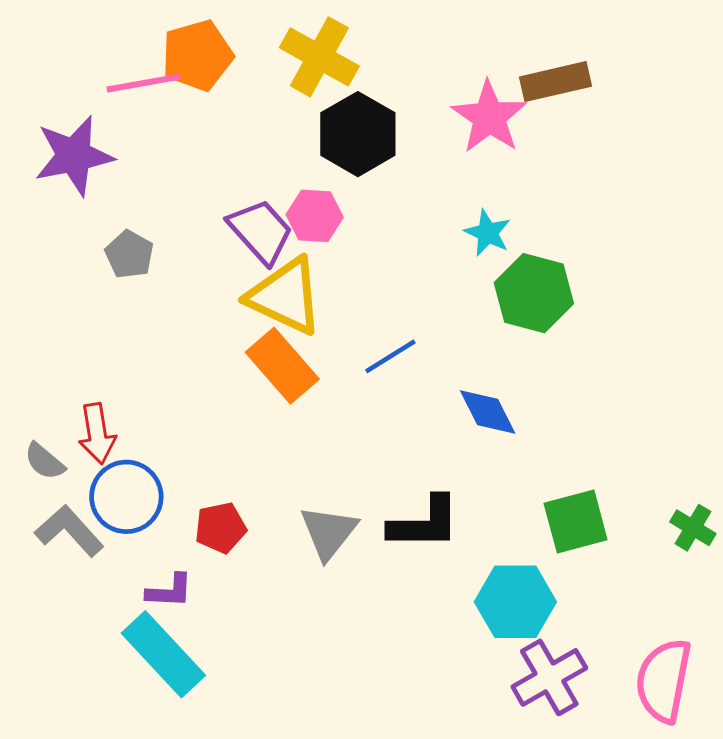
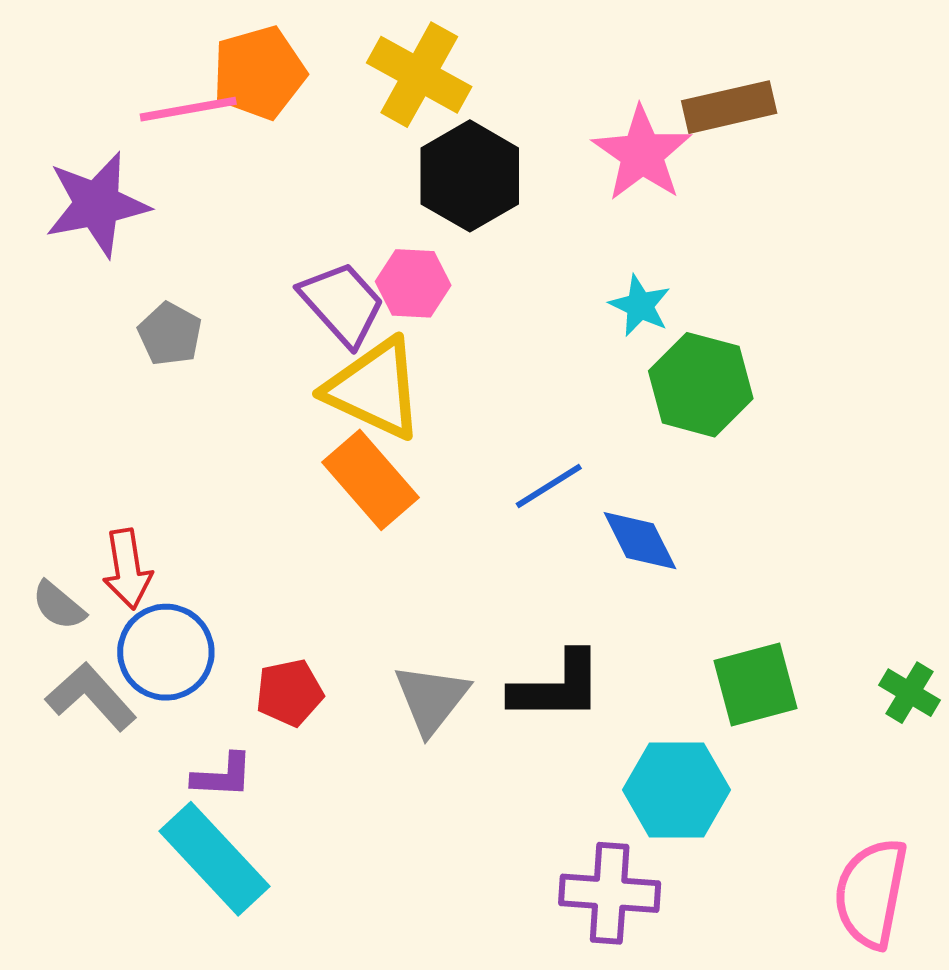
blue line: (390, 356) -> (549, 486), moved
purple cross: (549, 677) -> (610, 893), moved, turned 34

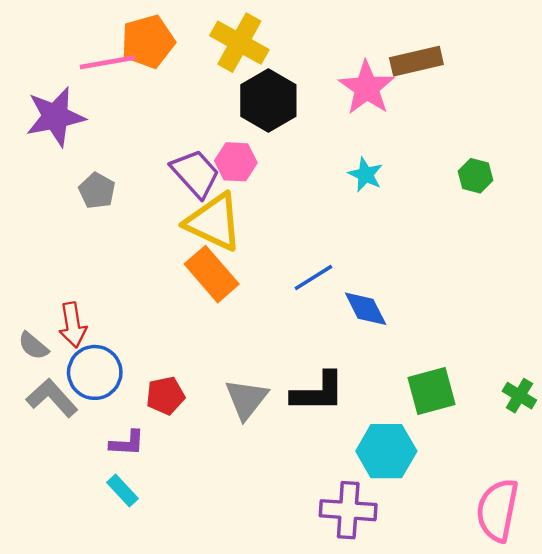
green hexagon: (701, 385) -> (475, 176), moved, size x0.6
cyan rectangle: (215, 859) -> (122, 490), size x0.5

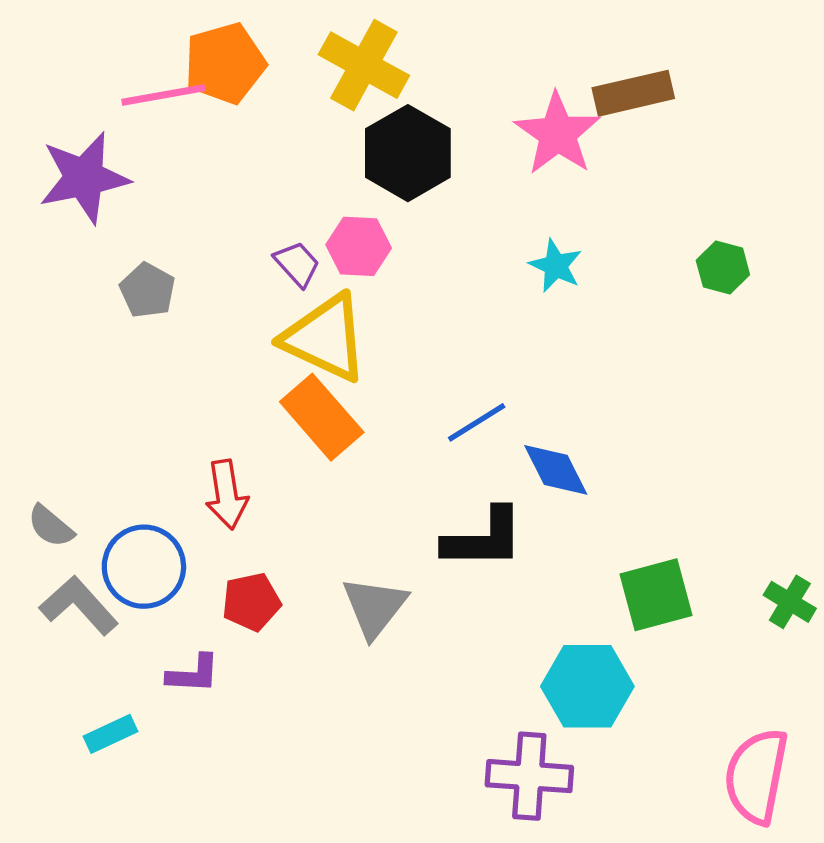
purple trapezoid: (195, 173) -> (297, 264), size x0.6
red arrow: (73, 325) -> (227, 495), moved
black L-shape: (318, 392) -> (484, 538), moved
cyan rectangle: (122, 490) -> (110, 734), moved, turned -72

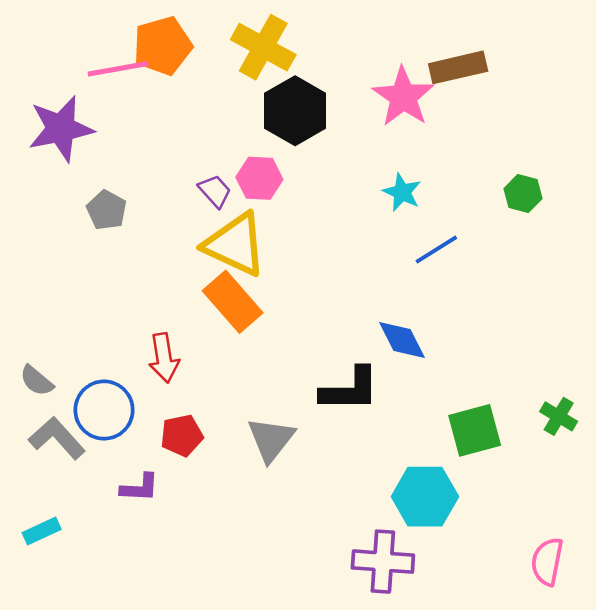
blue line: (477, 422) -> (436, 250), moved
green cross: (790, 602) -> (559, 416), moved
cyan rectangle: (110, 734) -> (42, 531), moved
pink semicircle: (756, 776) -> (547, 562), size x0.7

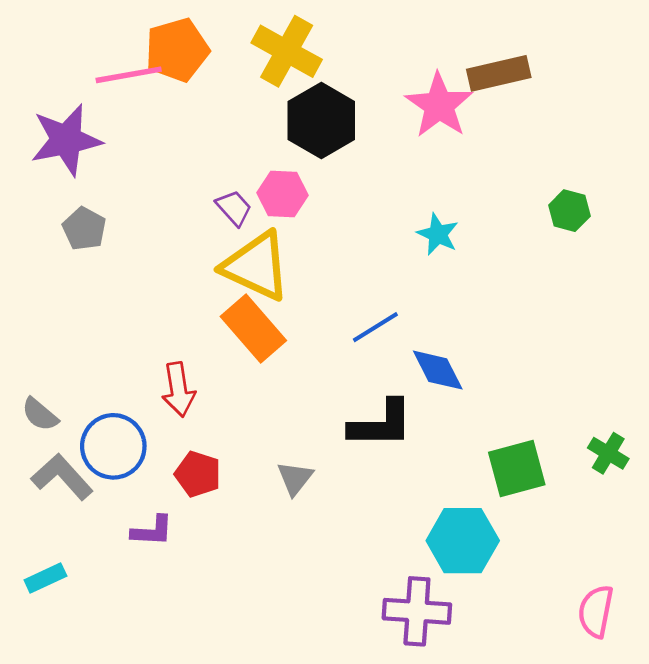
cyan star: (402, 192) -> (438, 234), moved
gray pentagon: (107, 210) -> (84, 229), moved
blue line: (436, 250) -> (375, 327), moved
red pentagon: (182, 435) -> (198, 474), turned 30
gray triangle: (271, 439) -> (295, 478), size x0.7

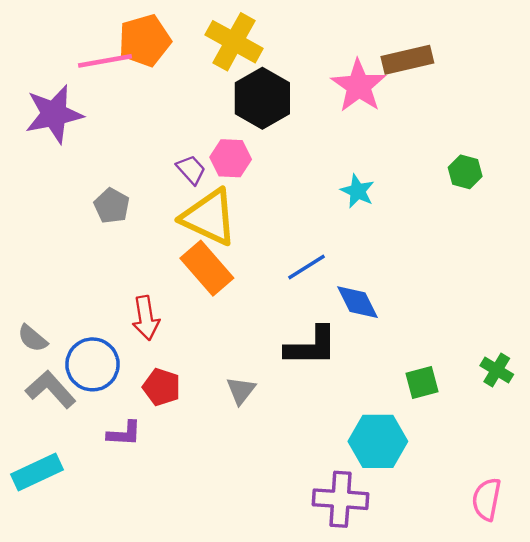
gray pentagon: (84, 229) -> (112, 206), moved
green square: (517, 469) -> (422, 383), size x0.7
cyan rectangle: (45, 578) -> (37, 472), size x1.5

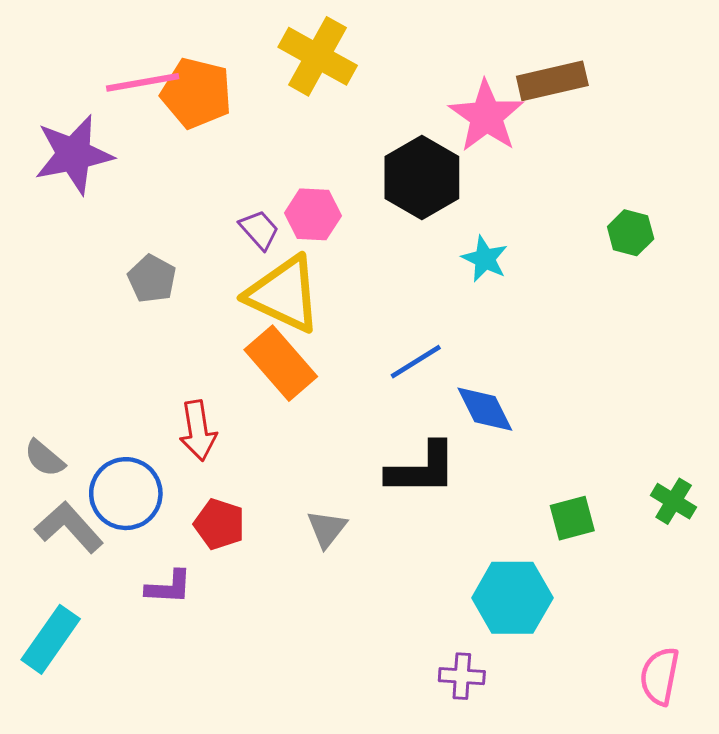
orange pentagon: (145, 41) -> (196, 93), moved, turned 30
black hexagon: (262, 98) -> (422, 177), moved
cyan rectangle: (37, 472) -> (51, 639), turned -30
purple cross: (341, 499) -> (462, 676), size x0.6

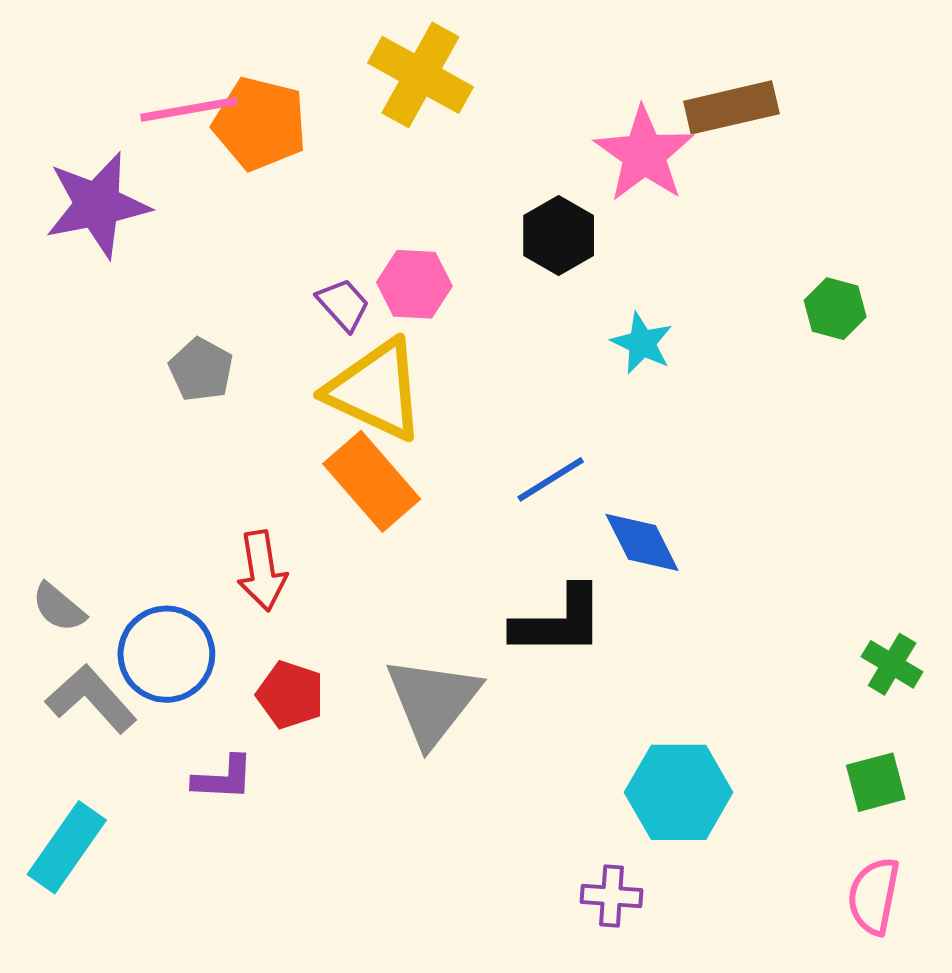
black hexagon: (422, 177) -> (559, 235), size x0.7
green square: (572, 518) -> (876, 782), moved
gray triangle: (327, 529) -> (433, 701), size x1.8

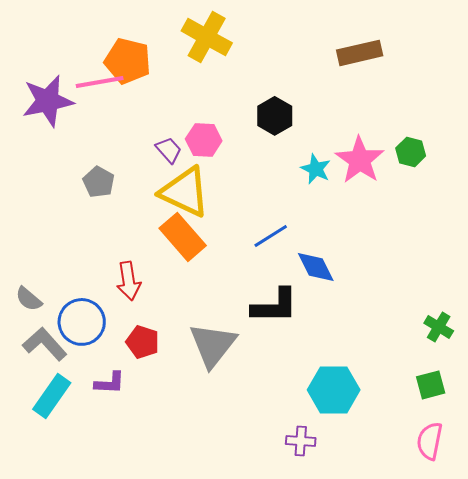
pink line: (189, 109) -> (100, 82), moved
pink star: (644, 154) -> (360, 160), moved
cyan rectangle: (67, 847) -> (52, 396), moved

